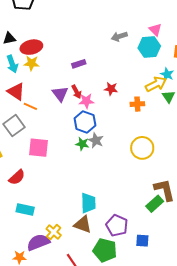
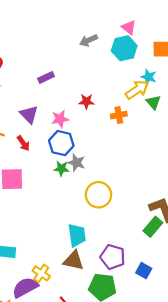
red arrow: (76, 92) -> (23, 143), moved
yellow circle: (142, 148) -> (98, 195), moved
blue square: (142, 241) -> (144, 271), turned 32

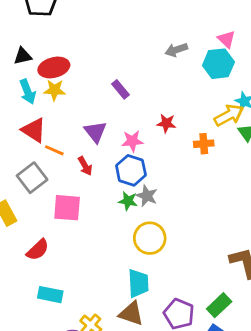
purple rectangle: (46, 77) -> (121, 89), turned 70
yellow circle: (98, 195) -> (150, 238), moved
green rectangle: (153, 227) -> (219, 305), moved

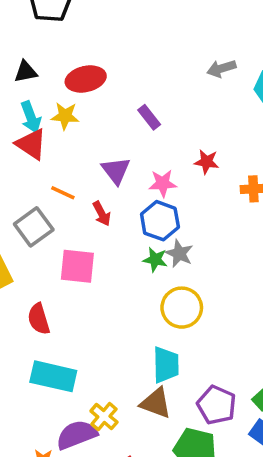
red ellipse: (54, 67) -> (86, 79), moved
red triangle: (34, 130) -> (31, 144), moved
red semicircle: (38, 250) -> (39, 319), turned 115
cyan rectangle: (50, 295) -> (53, 376), size x1.4

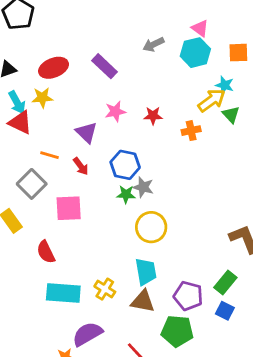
purple rectangle: (149, 117) -> (104, 66), moved, size x1.4
pink star: (163, 183) -> (115, 111), moved
yellow cross: (104, 417) -> (105, 289), moved

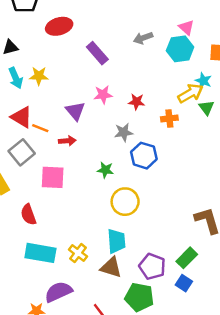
red ellipse: (54, 68) -> (59, 26), moved
red triangle: (20, 123) -> (22, 117), moved
blue hexagon: (125, 165) -> (144, 156), moved
red arrow: (81, 166) -> (67, 141), turned -63
gray star: (143, 187) -> (124, 132), moved, turned -30

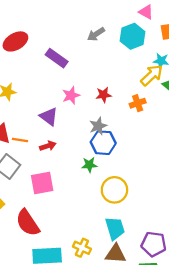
pink triangle: (186, 27) -> (146, 12), moved
blue hexagon: (144, 156) -> (103, 143), moved
red semicircle: (28, 215) -> (28, 223), size x1.4

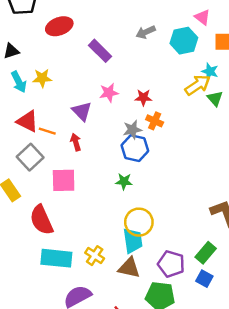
orange cross: (138, 103) -> (155, 121), moved, turned 35
red arrow: (48, 146) -> (76, 142), turned -98
green star: (89, 165) -> (124, 181), moved
yellow circle: (114, 190) -> (139, 222), moved

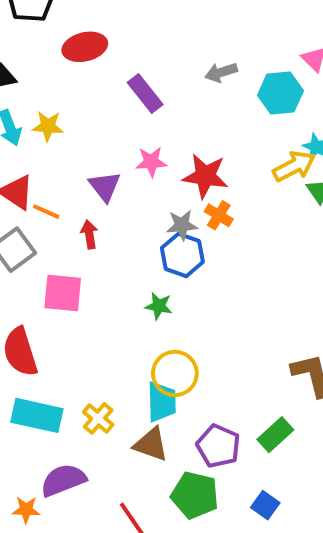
red star: (143, 97) -> (205, 176), size x1.6
blue square: (204, 279) -> (265, 505), moved

